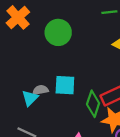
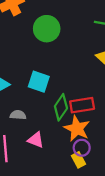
gray semicircle: (40, 90) -> (18, 115), moved

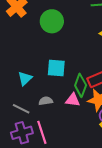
pink triangle: (36, 140) -> (73, 100), moved

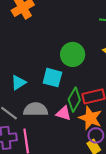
green circle: (52, 21) -> (73, 54), moved
gray semicircle: (46, 101) -> (36, 109), size x1.6

